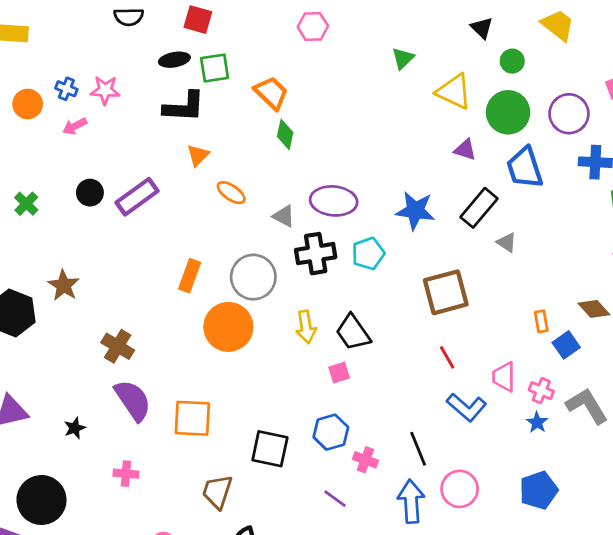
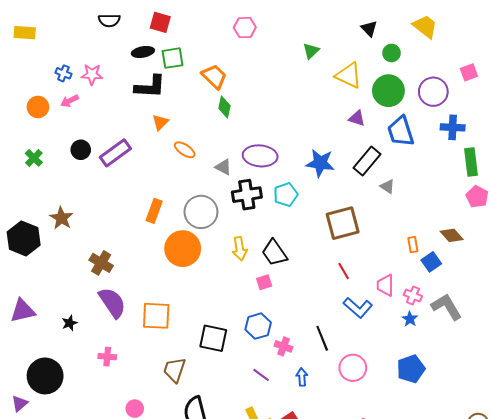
orange circle: (28, 104) -> (38, 107), moved
blue arrow: (411, 501) -> (302, 377), moved, size x0.6

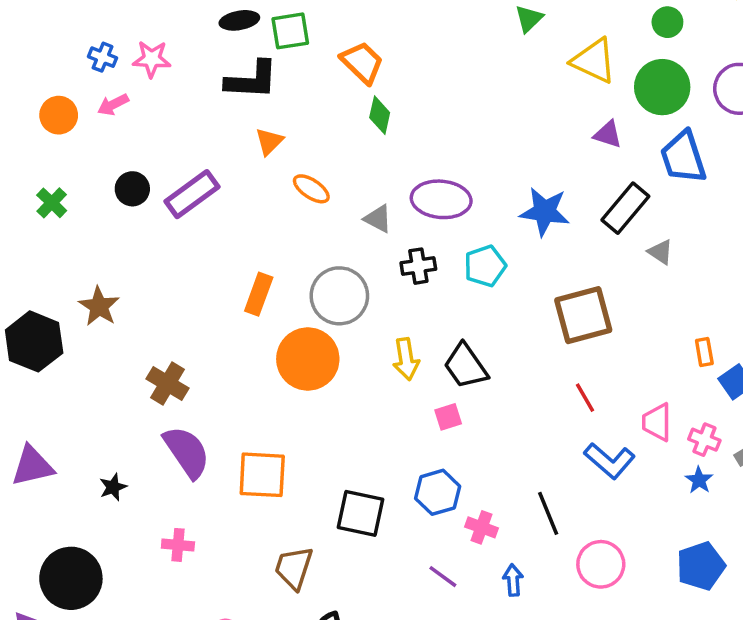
black cross: (247, 195) -> (418, 266), size x0.7

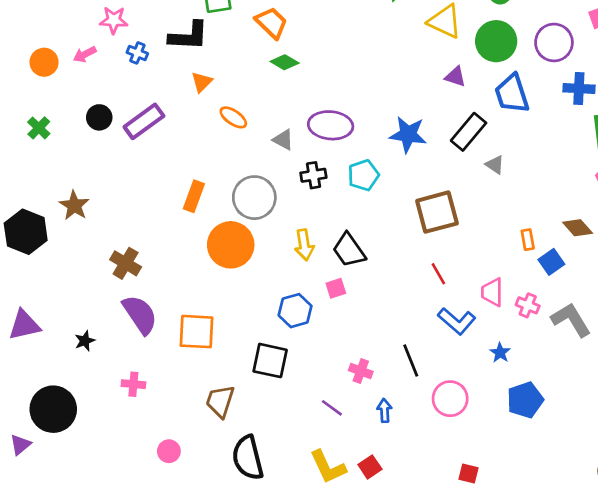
blue cross: (103, 57) -> (137, 53), moved
green diamond: (380, 115) -> (285, 62), turned -72
blue star: (699, 480) -> (500, 353), moved
blue hexagon: (438, 492) -> (295, 311), moved

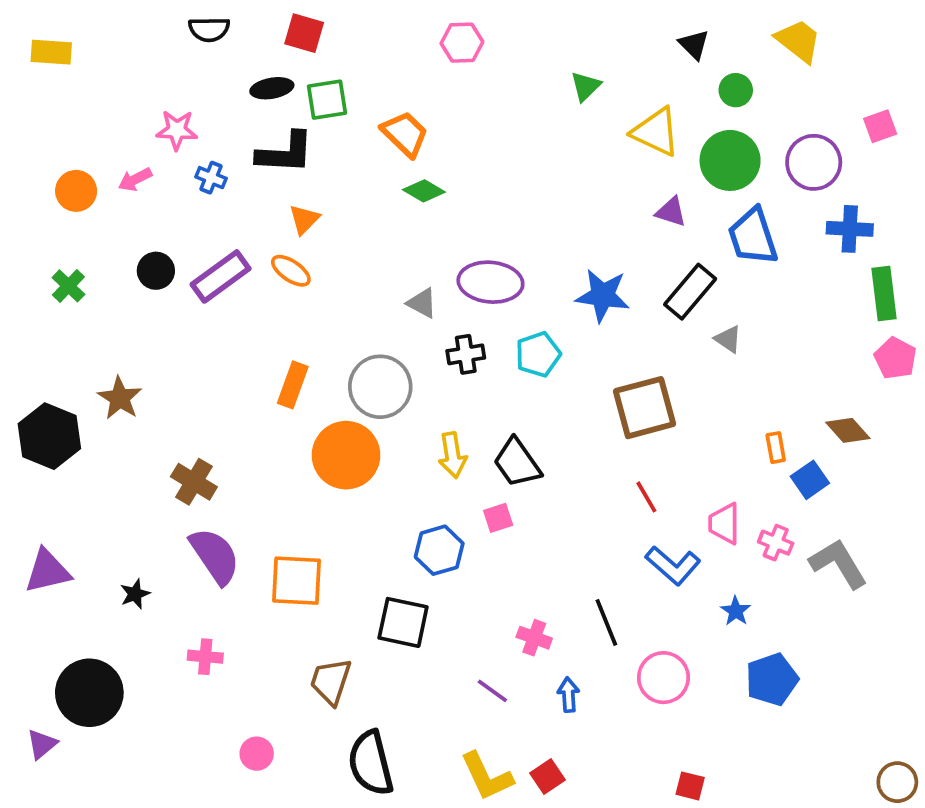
orange ellipse: (233, 117) -> (291, 271), moved

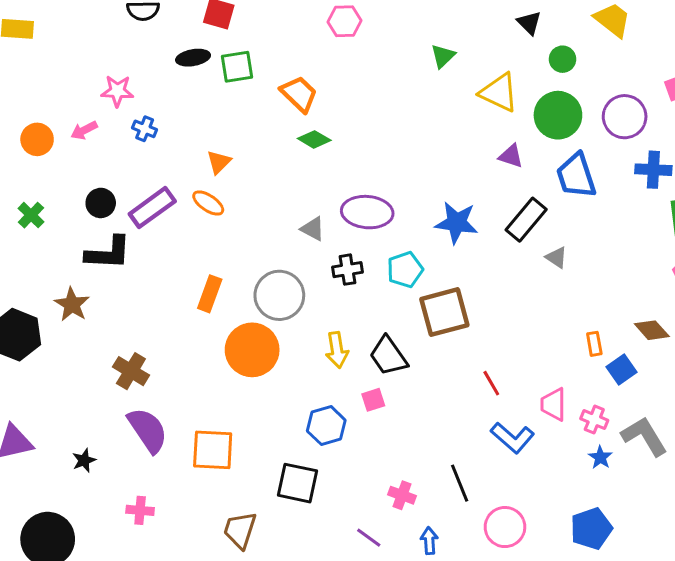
black L-shape: (285, 153) -> (108, 253), moved
brown square: (644, 408) -> (444, 312), moved
blue star: (736, 611) -> (600, 457), moved

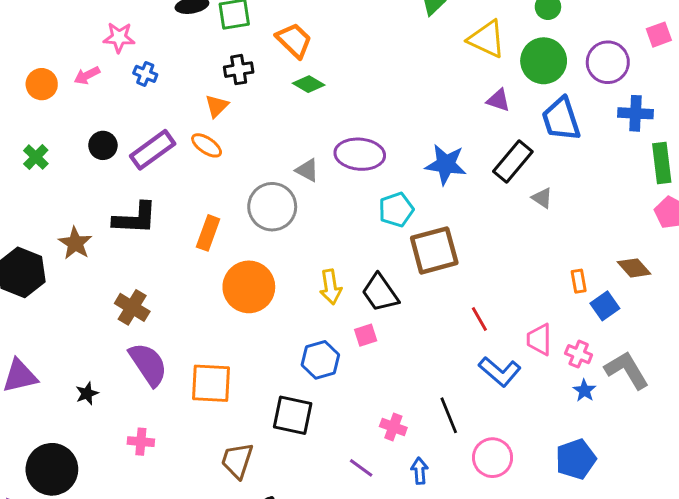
black L-shape: (108, 253) -> (135, 218), moved
black cross: (347, 270) -> (239, 70), moved
gray circle: (279, 295) -> (272, 207), moved

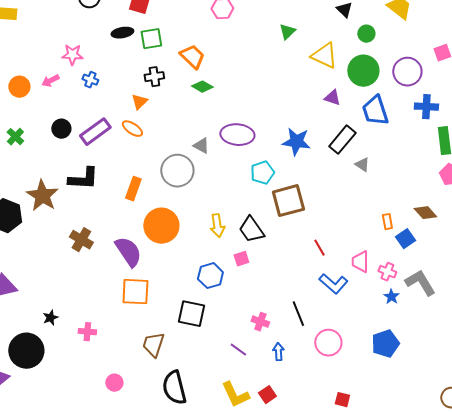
brown star: (75, 243) -> (42, 196), size x1.4
purple semicircle: (148, 364) -> (128, 252), moved
black star: (87, 393) -> (50, 318), moved

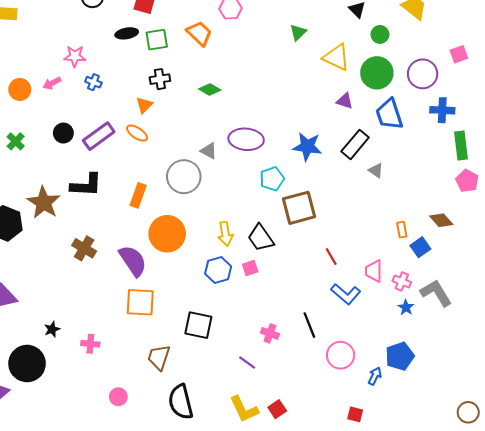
orange trapezoid: (192, 57) -> (199, 33), moved
blue hexagon: (210, 276) -> (218, 270), moved
blue arrow: (278, 352) -> (375, 376), moved, turned 30

